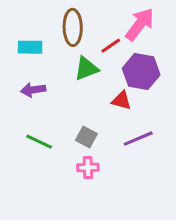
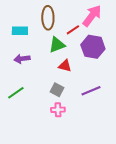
red triangle: (121, 100) -> (65, 66), moved
green line: (39, 142) -> (16, 93), moved, turned -60

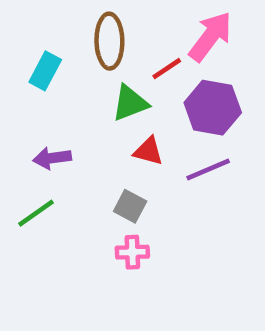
cyan rectangle: (20, 31) -> (45, 71), turned -63
purple arrow: (22, 59) -> (52, 158), moved
purple line: (91, 91) -> (208, 170), moved

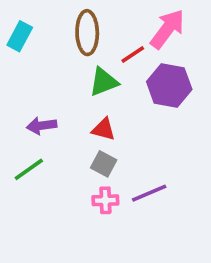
cyan rectangle: (45, 71) -> (20, 36), moved
red triangle: (148, 151) -> (104, 129), moved
purple line: (208, 170) -> (149, 193), moved

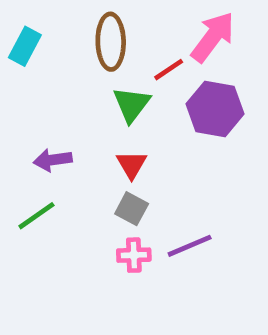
green triangle: (104, 82) -> (132, 104), turned -32
red triangle: (104, 129) -> (132, 165), turned 45

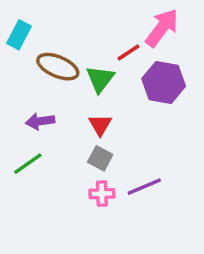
brown ellipse: (111, 42) -> (58, 67), moved, turned -66

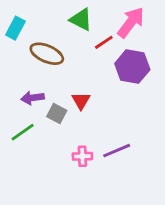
green triangle: (100, 79) -> (81, 20), moved, turned -40
gray square: (100, 158) -> (57, 114), moved

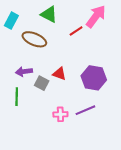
green triangle: (81, 20) -> (49, 14), moved
purple hexagon: (132, 67) -> (94, 78), moved
red triangle: (81, 101) -> (59, 74), turned -40
green line: (23, 132) -> (17, 97), turned -54

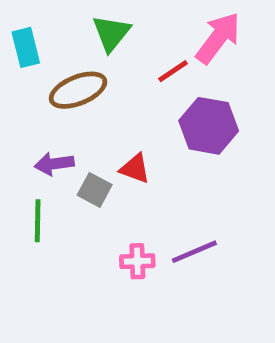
green triangle: (49, 14) -> (111, 33), turned 42
cyan rectangle: (11, 21) -> (26, 47), turned -42
brown ellipse: (34, 39) -> (78, 90), turned -45
purple hexagon: (94, 78) -> (209, 126), moved

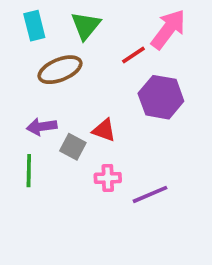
cyan rectangle: (26, 47) -> (34, 26), moved
pink cross: (137, 261) -> (108, 178), moved

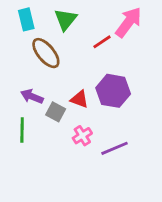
brown ellipse: (60, 70) -> (46, 53), turned 72
purple hexagon: (161, 97) -> (113, 91), moved
purple arrow: (42, 127) -> (32, 96), turned 30
pink cross: (108, 178) -> (82, 136), turned -30

